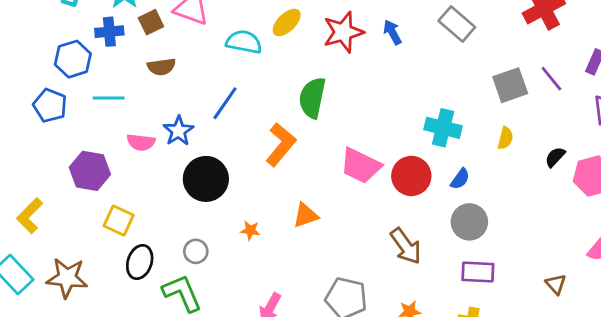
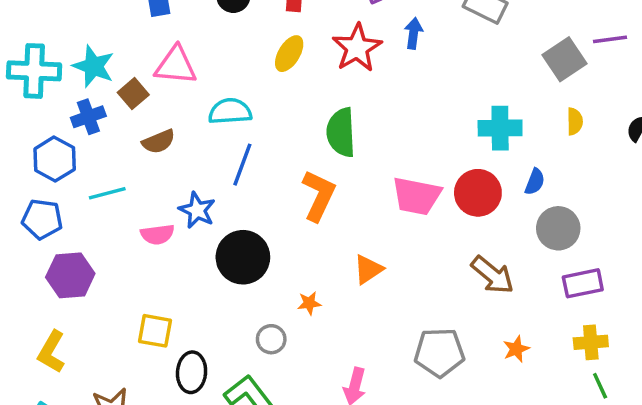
blue arrow: (392, 32) -> (413, 33), turned 50
cyan semicircle: (244, 42) -> (230, 111), moved
purple line: (551, 79) -> (610, 39), turned -44
purple hexagon: (90, 171) -> (70, 275), moved
gray circle: (196, 251) -> (271, 339), moved

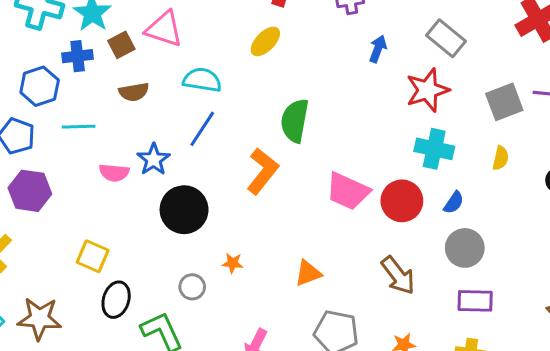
red star: (357, 48) -> (427, 90), moved
orange triangle: (368, 269) -> (308, 273), moved

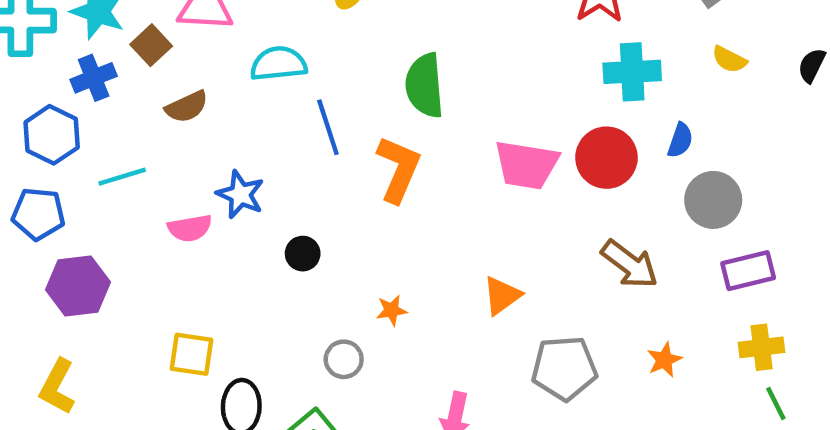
blue line: (202, 129) -> (328, 127), moved, turned -36
yellow semicircle: (501, 158) -> (729, 59), turned 120
black circle: (184, 210) -> (303, 254), size x0.5

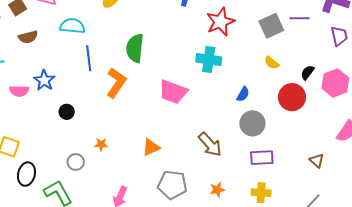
cyan cross: (632, 72) -> (209, 60), moved
red circle: (606, 158) -> (292, 97), moved

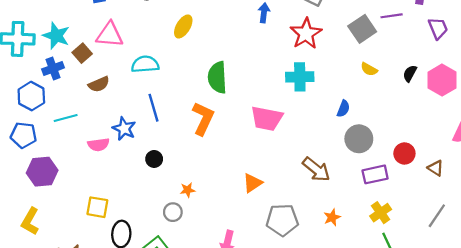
blue line: (89, 58) -> (154, 108), moved
red circle: (292, 97) -> (404, 153), moved, size x0.7
orange star: (101, 144) -> (188, 190), moved
yellow cross: (261, 193) -> (381, 213), turned -30

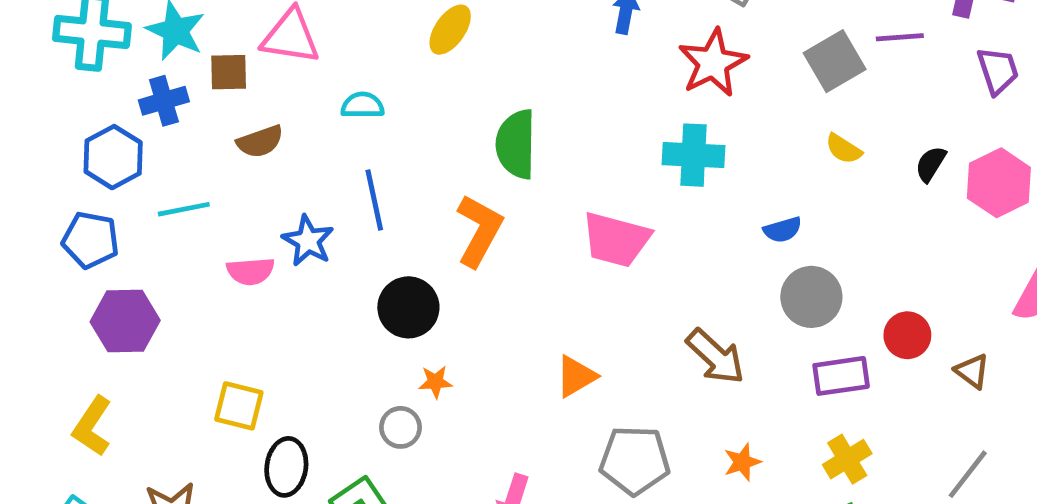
brown square: (82, 53) -> (229, 72), turned 36
cyan semicircle: (145, 64) -> (363, 105), size x0.7
blue semicircle: (343, 109) -> (783, 230), turned 49
black circle: (154, 159) -> (408, 307), moved, size x1.6

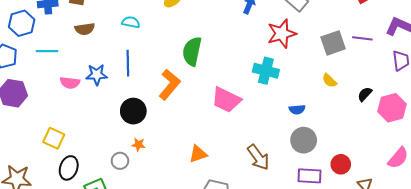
blue star: (308, 241) -> (97, 75), turned 30

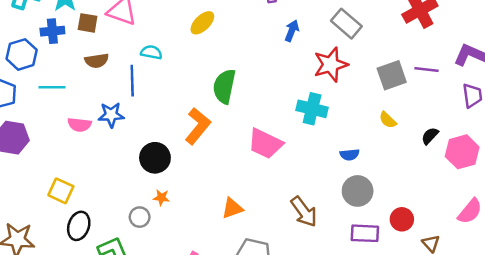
blue line: (128, 63) -> (132, 81), moved

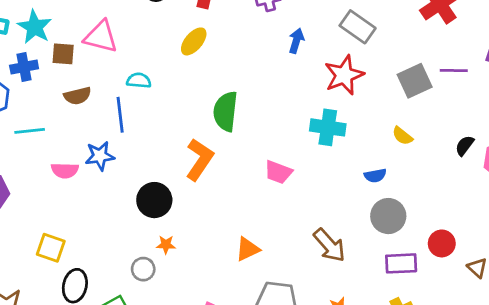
yellow semicircle: (388, 120) -> (402, 136), moved
pink trapezoid: (265, 144) -> (278, 172), size x0.7

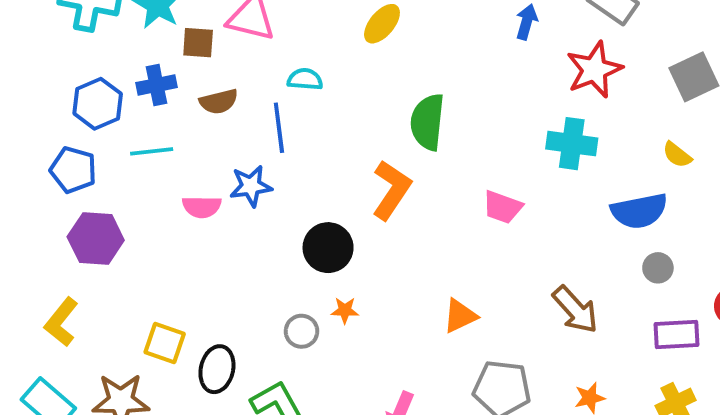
blue cross: (24, 67) -> (156, 85), moved
blue semicircle: (375, 176) -> (639, 211), size x1.8
gray circle: (388, 216) -> (658, 268), size x0.6
yellow square: (51, 248) -> (165, 343), moved
gray circle: (143, 269) -> (302, 331), moved

